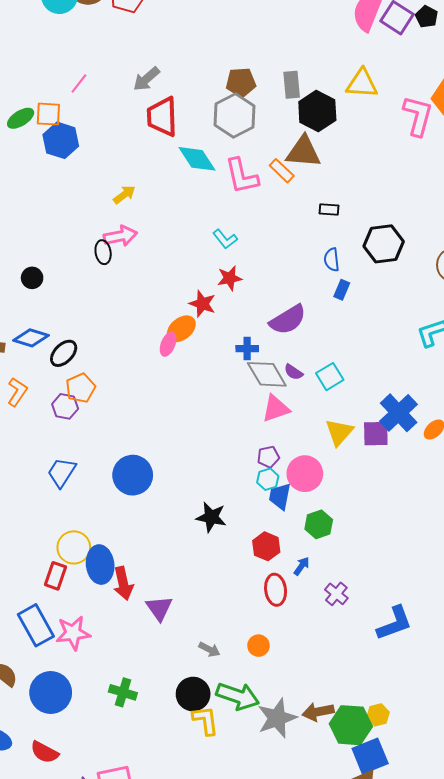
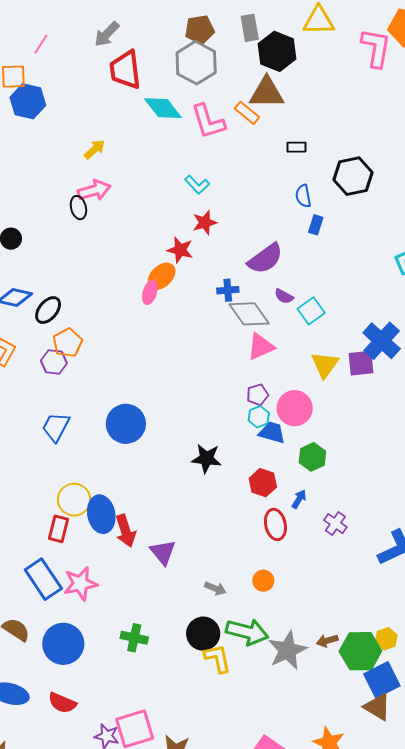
purple semicircle: (293, 372) -> (284, 296), moved
blue trapezoid: (280, 496) -> (272, 433), turned 100
brown arrow: (318, 712) -> (327, 641), size x0.7

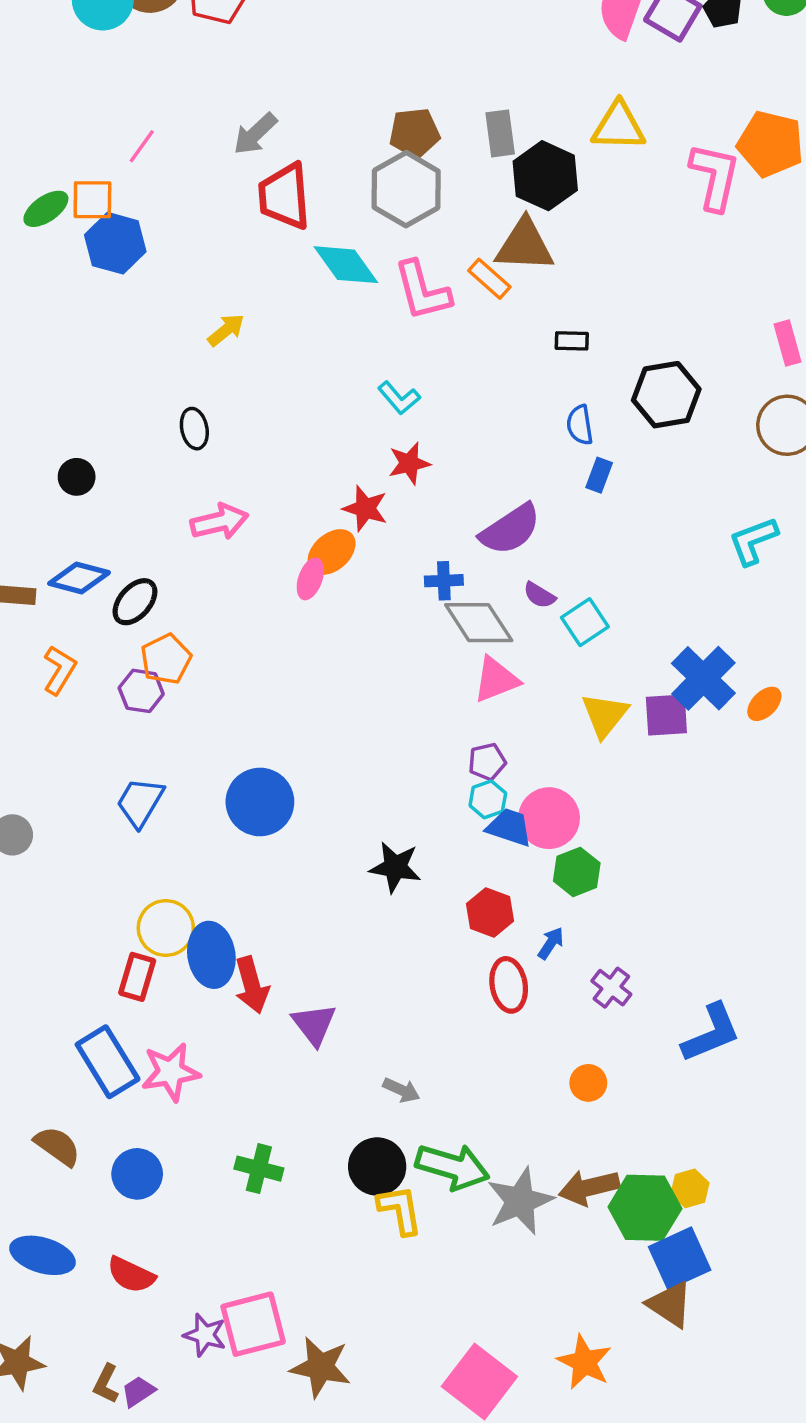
pink arrow: (94, 190) -> (219, 522), moved
pink circle: (295, 408) -> (549, 818), moved
orange circle: (263, 581) -> (588, 1083), moved
brown arrow: (327, 641) -> (589, 1187), size x1.6
blue circle: (63, 644) -> (137, 1174), size x0.7

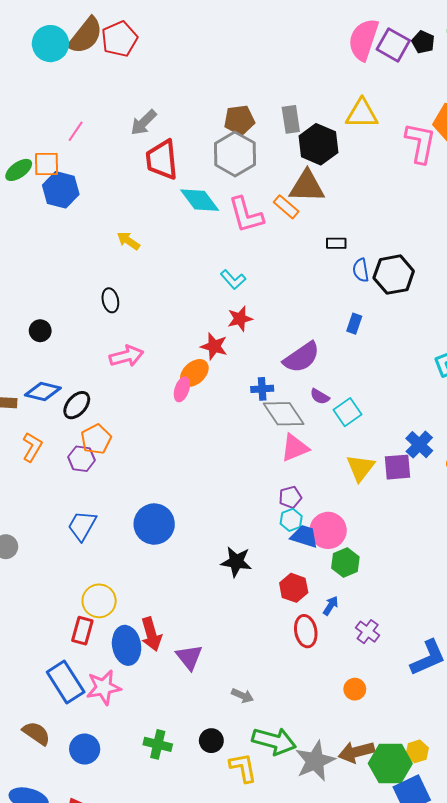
yellow arrow: (226, 330) -> (128, 241), turned -105
blue semicircle: (580, 425) -> (361, 270), moved
blue cross: (703, 678) -> (419, 445), size x0.7
blue ellipse: (211, 955) -> (127, 645), moved
black circle: (377, 1166) -> (211, 741), moved, size x0.7

